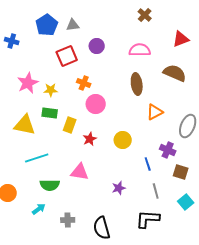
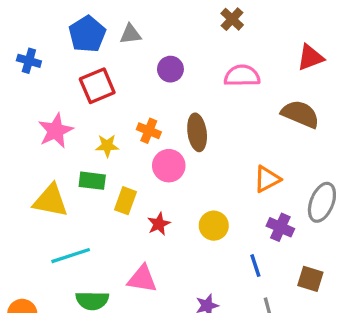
brown cross: (145, 15) -> (232, 19), moved
red square: (67, 56) -> (97, 86), moved
brown ellipse: (137, 84) -> (197, 132), moved
yellow star: (51, 90) -> (107, 146), moved
purple cross: (168, 150) -> (280, 227), moved

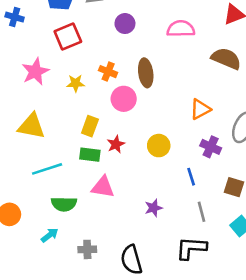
green rectangle: (92, 181) -> (90, 155), moved

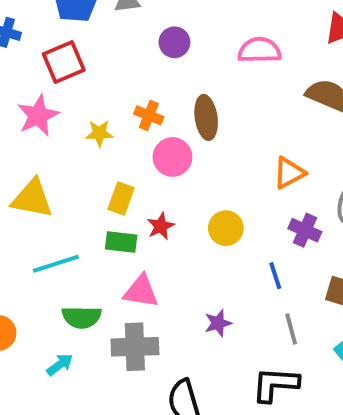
red square: (68, 36) -> (64, 62), moved
gray cross: (87, 249) -> (135, 347), moved, size x1.6

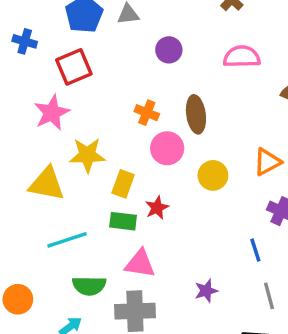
yellow star: (99, 133) -> (87, 155), moved, size x1.5
yellow circle: (226, 228) -> (213, 175), moved

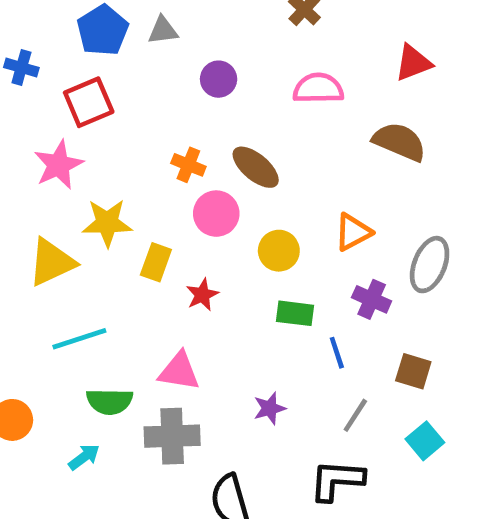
brown ellipse: (196, 114) -> (256, 167), turned -42
yellow triangle: (47, 184) -> (52, 262), turned -36
green rectangle: (123, 221) -> (295, 313), moved
gray line: (269, 296) -> (355, 415), turned 48

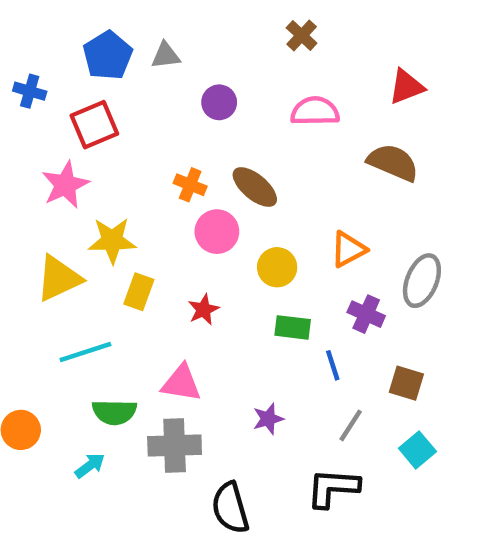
yellow rectangle: (156, 262) -> (139, 292), moved

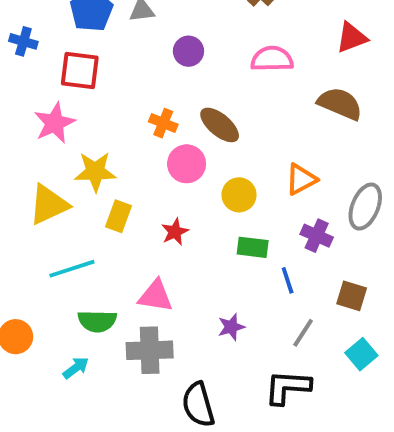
red square: (94, 125) -> (80, 71), turned 30

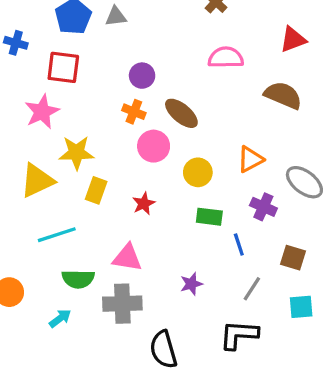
purple circle: (188, 51) -> (142, 76), moved
gray ellipse: (365, 207) -> (304, 182), turned -75
cyan square: (361, 354) -> (301, 307), turned 35

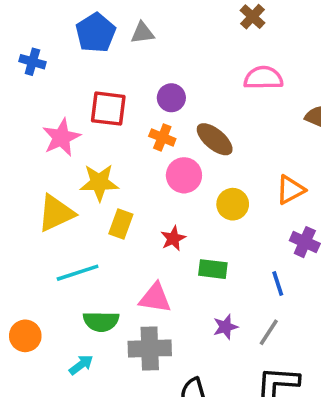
red square: (63, 67) -> (108, 109), moved
green rectangle: (209, 217) -> (213, 269), moved
gray line: (252, 289) -> (269, 332), moved

